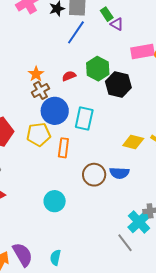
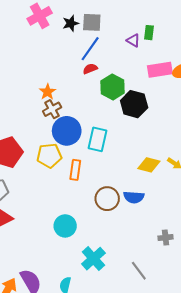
green rectangle: (107, 14) -> (149, 33), moved, turned 40
red semicircle: (69, 76) -> (90, 69), moved
cyan cross: (139, 222) -> (93, 259), moved

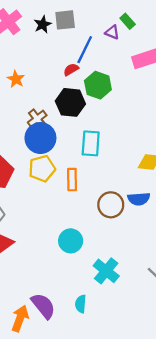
green rectangle: (149, 33) -> (128, 21), turned -40
blue line: (90, 49) -> (85, 50), moved
orange star: (48, 92) -> (16, 79), moved
black hexagon: (134, 104) -> (70, 102), moved
blue circle: (67, 131) -> (40, 138), moved

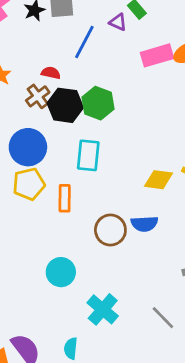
red semicircle: (71, 70) -> (51, 73), moved, turned 42
green hexagon: (98, 85) -> (98, 103), moved
brown cross: (37, 119) -> (38, 96), moved

